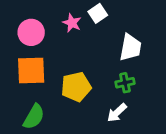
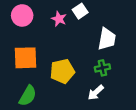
pink circle: (31, 32) -> (22, 15), moved

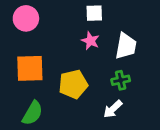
white square: (80, 11) -> (94, 13), turned 32
pink star: (59, 19) -> (90, 41), moved

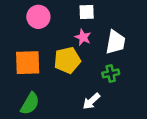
pink circle: (26, 18) -> (38, 17), moved
yellow pentagon: (73, 84) -> (67, 60), moved
white arrow: (113, 109) -> (91, 101), moved

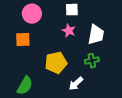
yellow pentagon: (67, 60) -> (56, 63), moved
orange square: (28, 63) -> (23, 40), moved, size x0.7

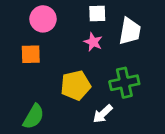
white trapezoid: (96, 35) -> (130, 31), moved
green cross: (92, 61) -> (124, 83), size x1.5

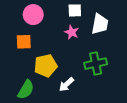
yellow pentagon: (76, 85) -> (46, 66), moved
white arrow: (103, 114) -> (66, 84), moved

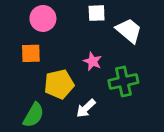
white trapezoid: (100, 24) -> (129, 31), turned -60
pink star: (72, 32) -> (93, 61), moved

